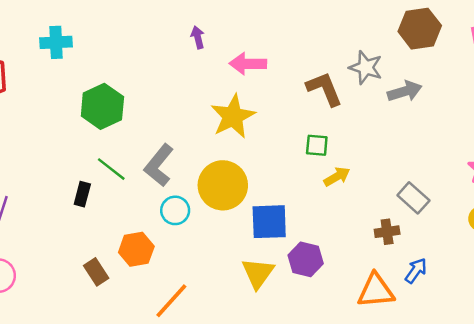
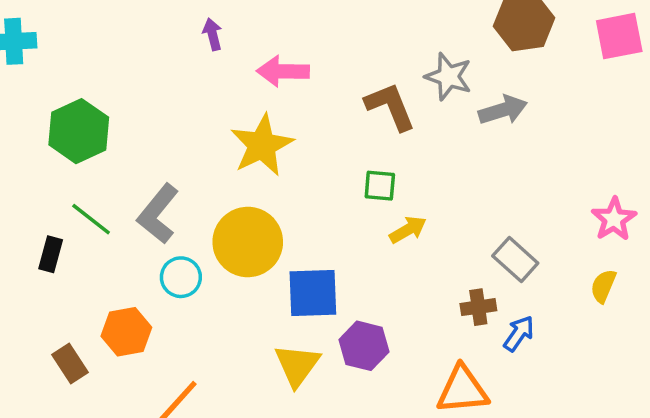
blue arrow: (416, 271) -> (519, 334), moved

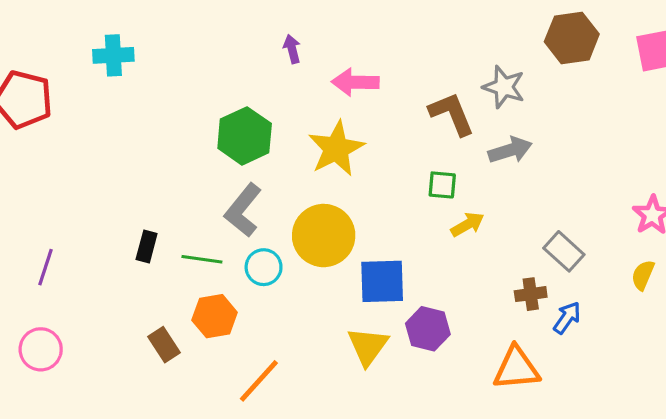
gray arrow: (503, 110) -> (510, 150), moved
green hexagon: (79, 131) -> (245, 136), moved
green line: (91, 219) -> (202, 259), moved, turned -30

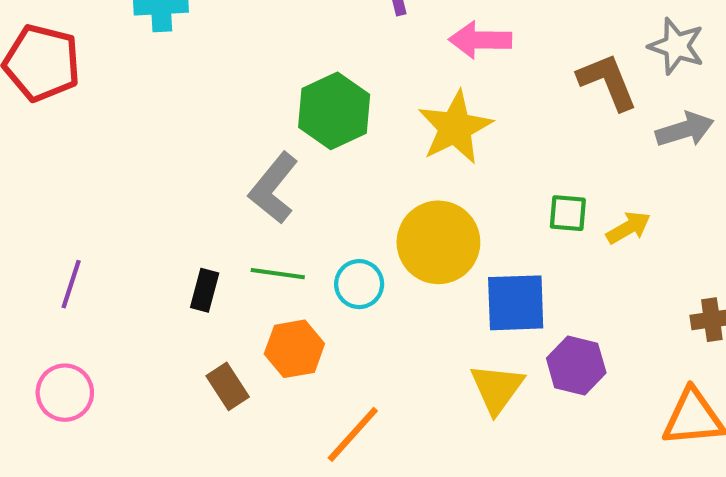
green square: (442, 185) -> (568, 213), moved
gray L-shape: (243, 210) -> (274, 188), moved
black rectangle: (147, 247) -> (205, 290), moved

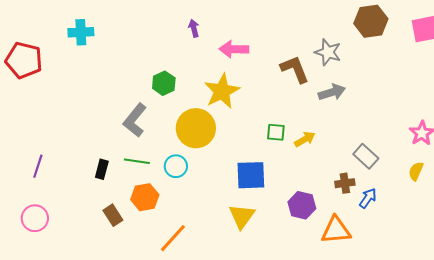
green hexagon: (334, 111) -> (164, 83), size x0.7
yellow circle: (438, 242) -> (196, 128), moved
purple hexagon: (576, 365) -> (302, 205), moved

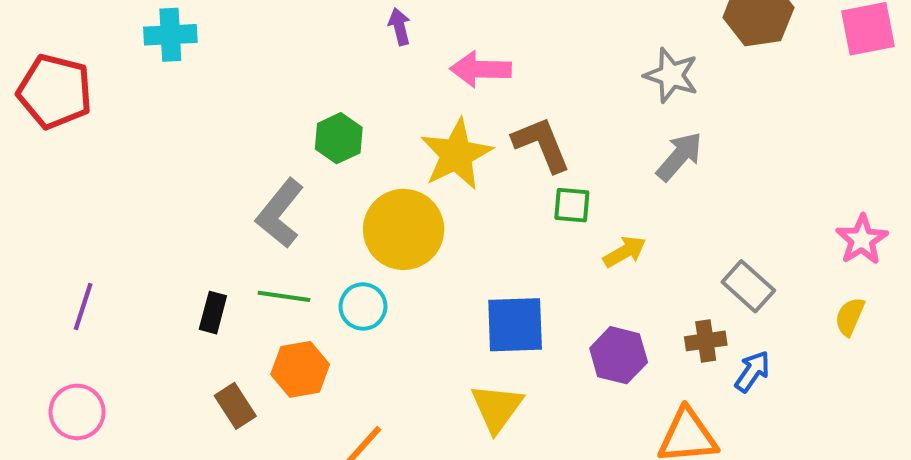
brown L-shape: (295, 69) -> (541, 144), moved
gray arrow: (332, 92) -> (679, 156), turned -32
green square: (276, 132) -> (572, 205), moved
purple hexagon: (302, 205) -> (619, 355), moved

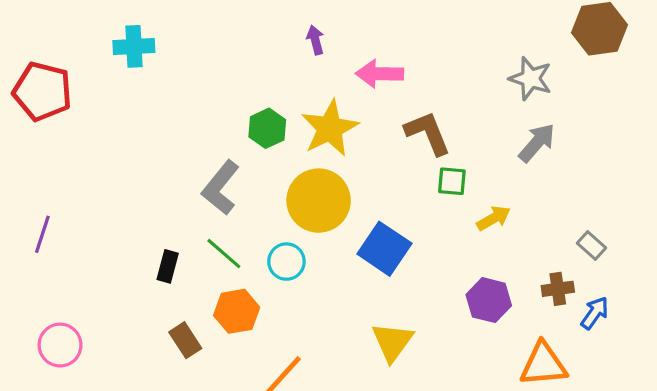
yellow star: (456, 154) -> (330, 128), moved
gray rectangle: (748, 286) -> (592, 245), size x0.7
green line: (284, 296) -> (224, 254), turned 33
purple line: (83, 306) -> (42, 234), moved
blue square: (515, 325) -> (384, 249), moved, turned 36

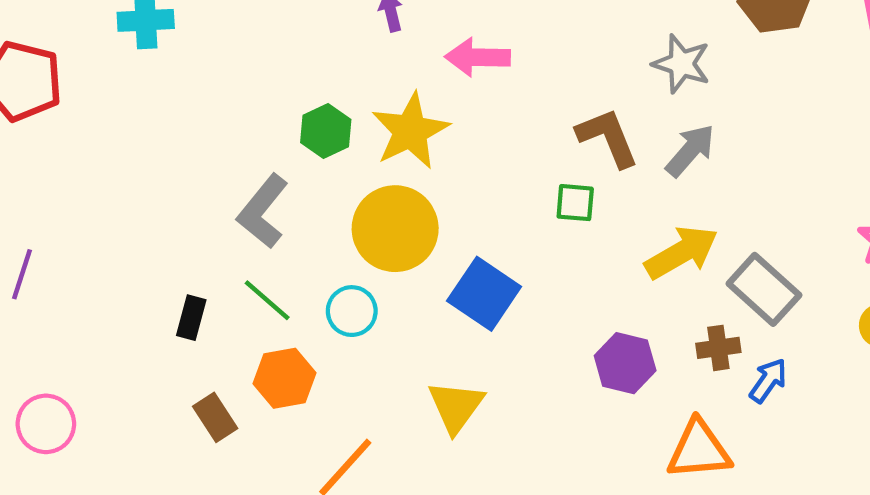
brown L-shape: (428, 133) -> (608, 138), moved
yellow arrow: (494, 218) -> (681, 252), moved, size x1.6
gray rectangle: (592, 245) -> (764, 289), size x1.8
yellow triangle: (392, 342) -> (456, 407), moved

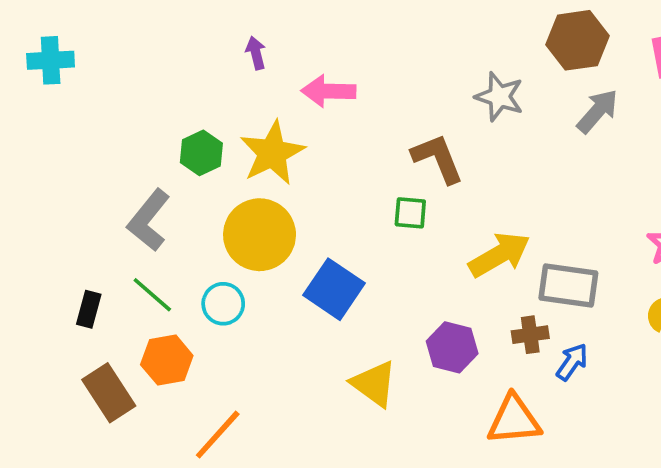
gray arrow: (690, 151) -> (597, 111), moved
gray rectangle: (764, 289) -> (568, 286), turned -34
yellow triangle: (456, 407) -> (374, 384), moved, turned -30
brown rectangle: (215, 417) -> (109, 393), size x1.4

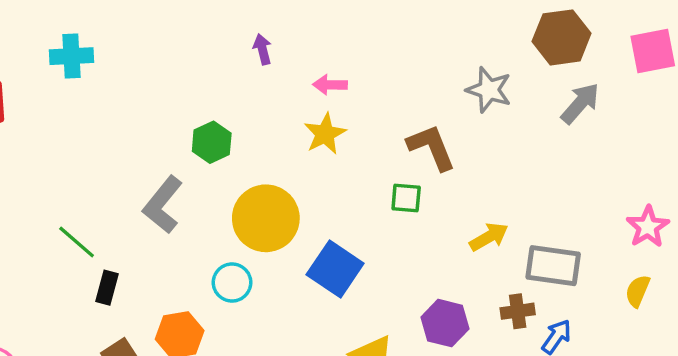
pink arrow: (329, 91) -> (330, 85), size x0.7
yellow star: (272, 153) -> (325, 134), moved, size x0.7
yellow arrow: (499, 255) -> (489, 237), size x0.7
green line: (152, 295) -> (77, 242), moved

